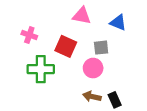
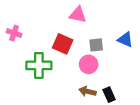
blue triangle: (118, 23) -> (125, 40), moved
pink cross: (29, 35) -> (14, 33), moved

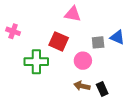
gray square: (96, 45) -> (98, 42), moved

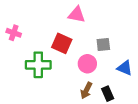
blue triangle: (117, 37) -> (125, 68), moved
brown arrow: (82, 86) -> (86, 90), turned -77

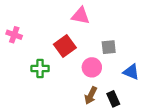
red square: (62, 43) -> (65, 46), turned 30
green cross: (38, 65) -> (40, 68), size x0.7

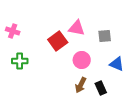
pink triangle: (81, 16) -> (77, 28), moved
gray square: (109, 47) -> (105, 36), moved
green cross: (40, 68) -> (20, 61), moved

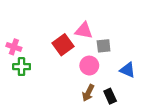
pink cross: (13, 31) -> (14, 47), moved
gray square: (105, 36) -> (104, 46), moved

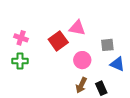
gray square: (104, 46) -> (107, 45), moved
pink cross: (14, 47) -> (21, 38), moved

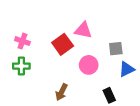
blue triangle: (117, 64) -> (127, 69), turned -49
brown arrow: (81, 85) -> (62, 92), moved

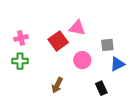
pink cross: (22, 41) -> (21, 38), turned -32

